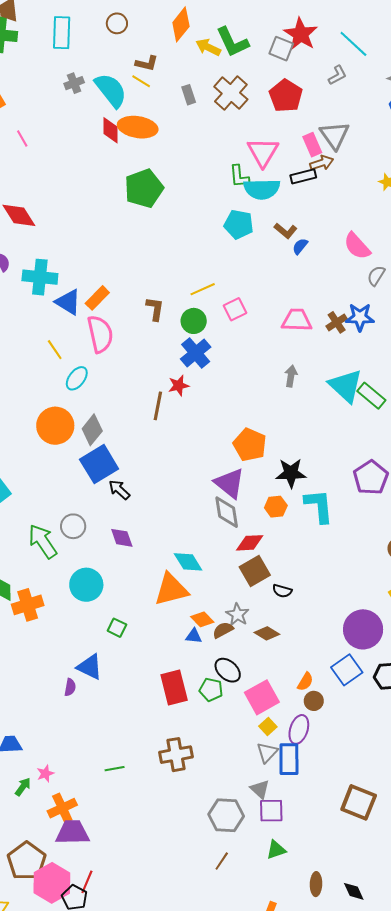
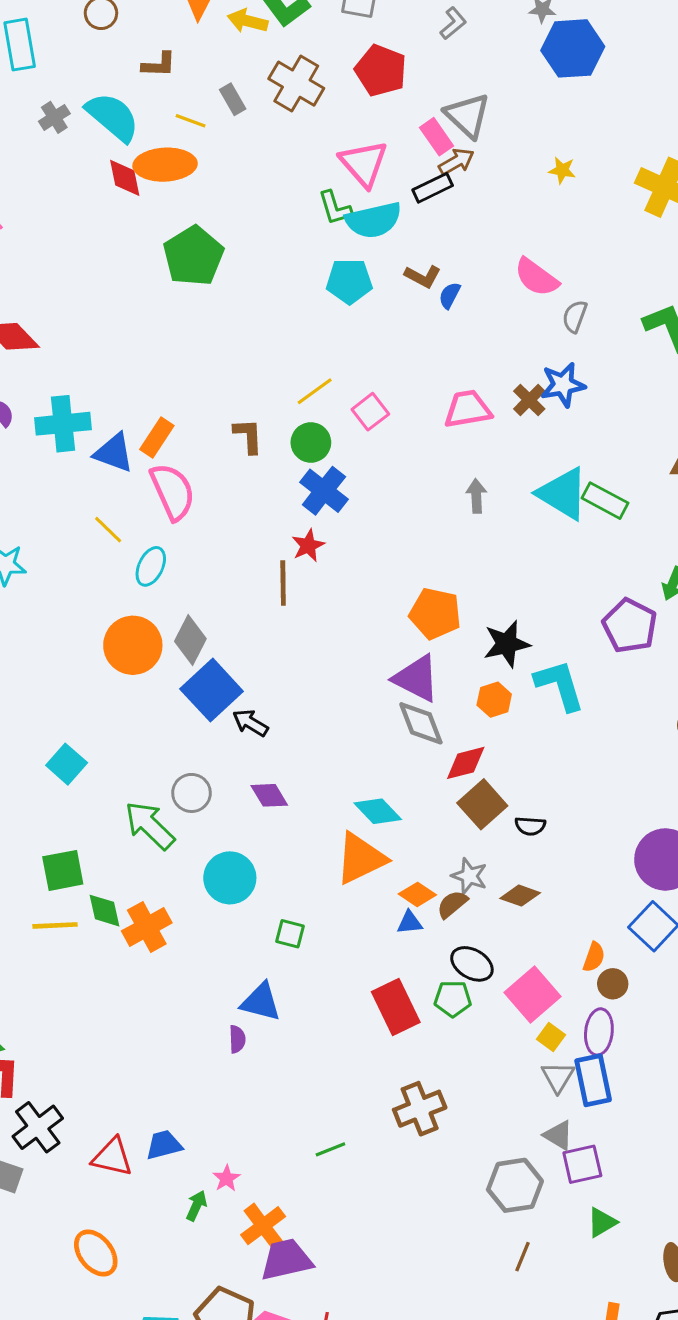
yellow line: (141, 81) -> (191, 121), moved

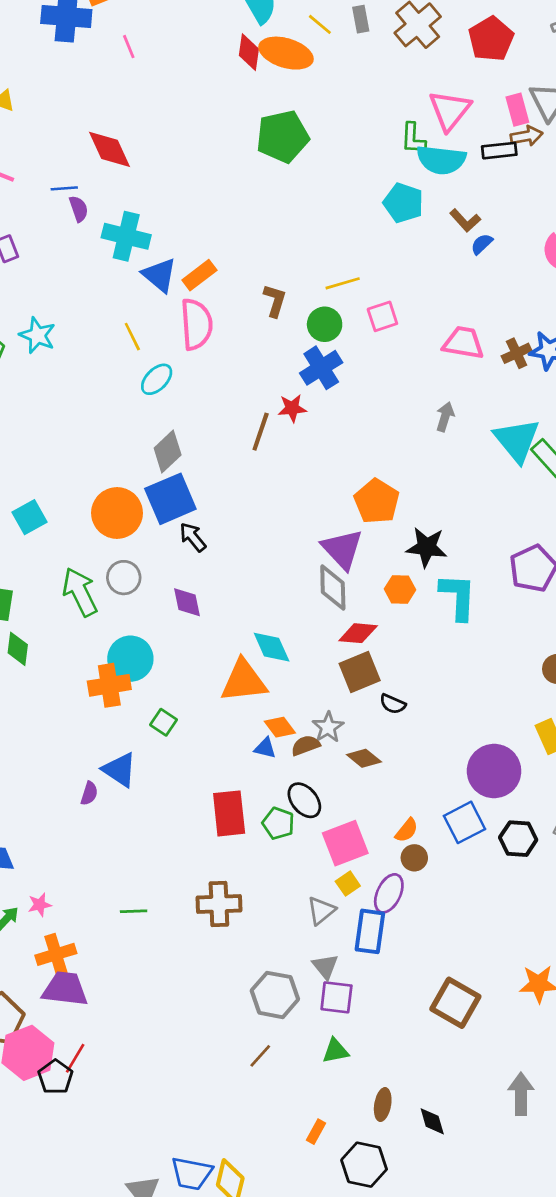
orange circle: (133, 645) -> (117, 513), moved
orange cross: (147, 927) -> (109, 685), moved
gray triangle: (558, 1077) -> (321, 911), moved

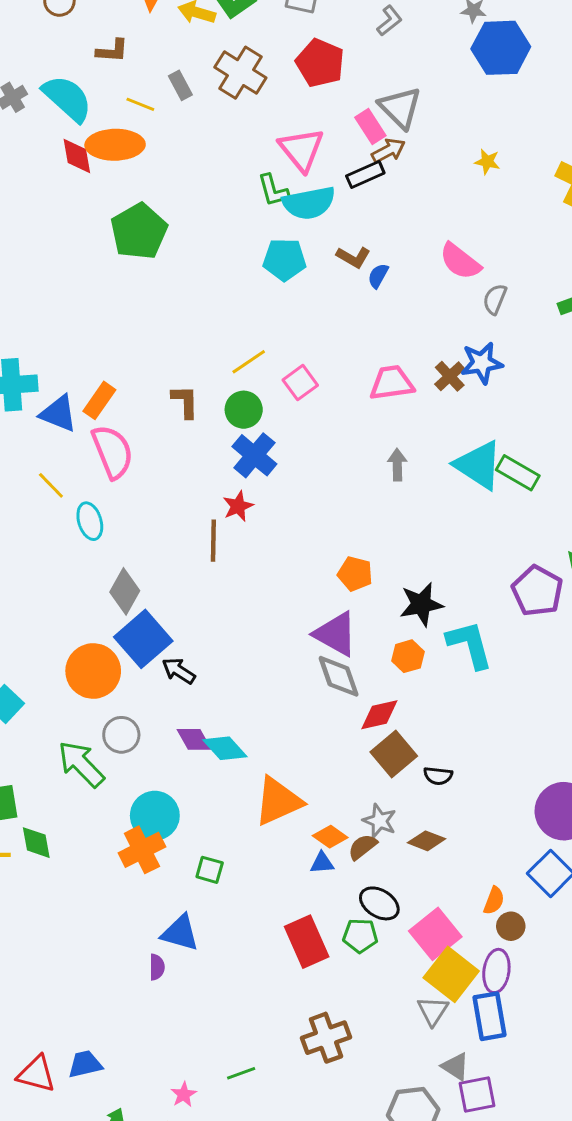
cyan ellipse: (157, 379) -> (90, 521), turned -44
orange pentagon: (377, 501) -> (355, 574), size x0.7
cyan diamond: (272, 647) -> (225, 748), moved
yellow square: (348, 884) -> (451, 974), size x2.0
pink star: (40, 905) -> (184, 1095), moved

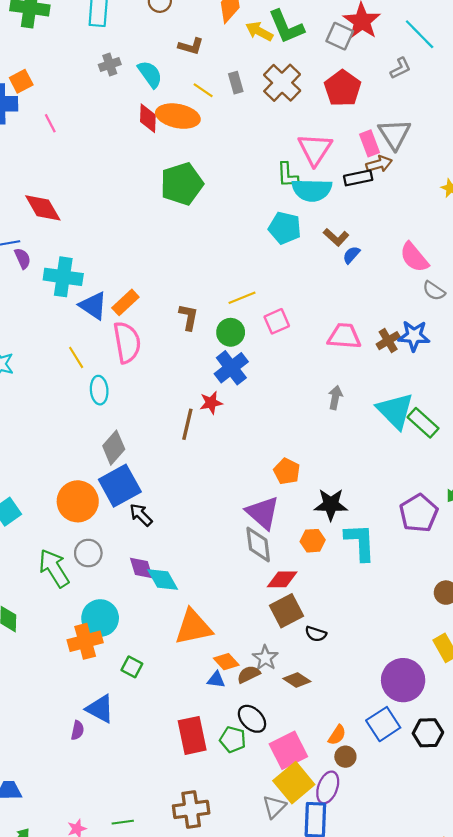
cyan semicircle: (67, 98) -> (150, 74), size x0.7
gray semicircle: (495, 299) -> (434, 291), turned -90

